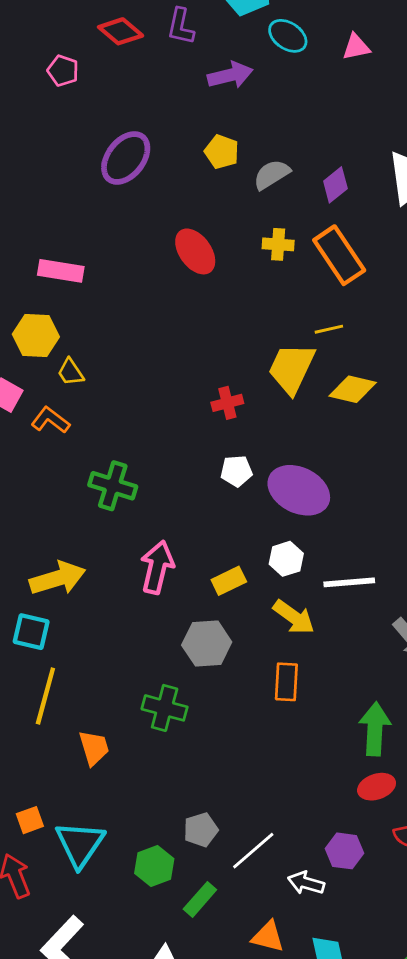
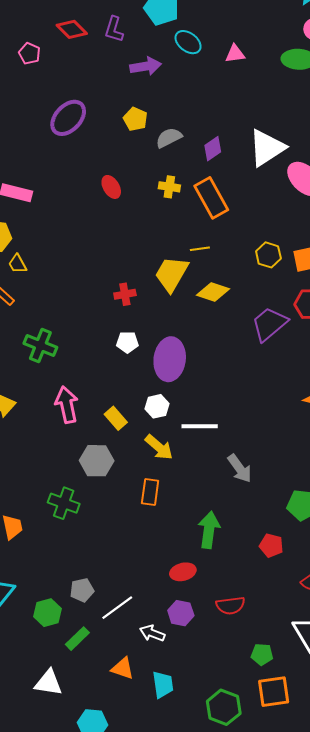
red ellipse: (195, 251) -> (111, 187), size x0.7
purple ellipse: (299, 490) -> (170, 359), turned 66
pink arrow: (157, 567) -> (67, 405), turned -30
yellow rectangle: (229, 581) -> (116, 418), turned 70
red ellipse: (377, 787) -> (183, 572), moved

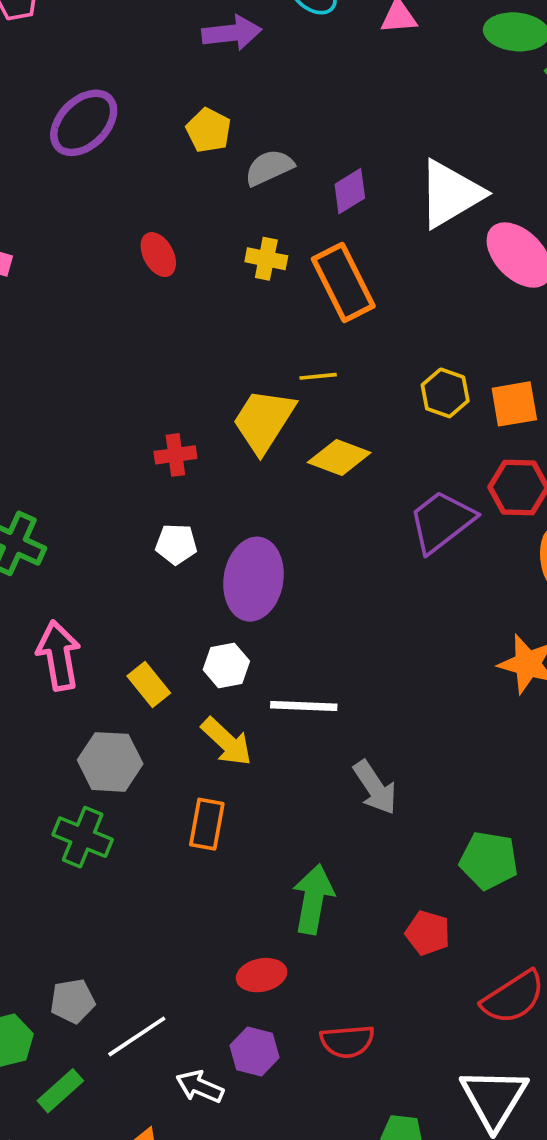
green cross: (64, 503) -> (83, 837), moved

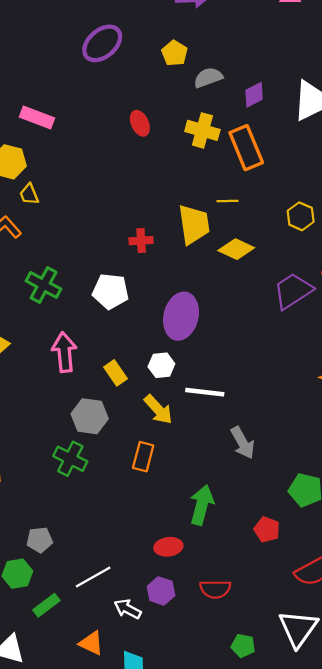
yellow cross: (266, 259) -> (202, 130), size x1.4
yellow trapezoid: (264, 421) -> (194, 224), turned 135
white pentagon: (176, 544) -> (111, 291), moved, size x1.5
gray pentagon: (73, 1001) -> (40, 540), moved

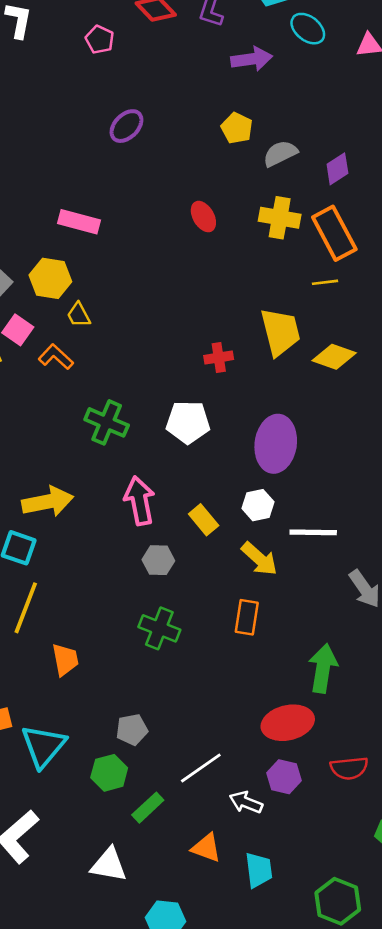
purple ellipse: (102, 43) -> (126, 126), moved, size x0.7
yellow line: (227, 201) -> (325, 282), moved
gray hexagon: (90, 416) -> (158, 560), moved, size x0.7
red ellipse: (168, 547) -> (288, 723), size x1.5

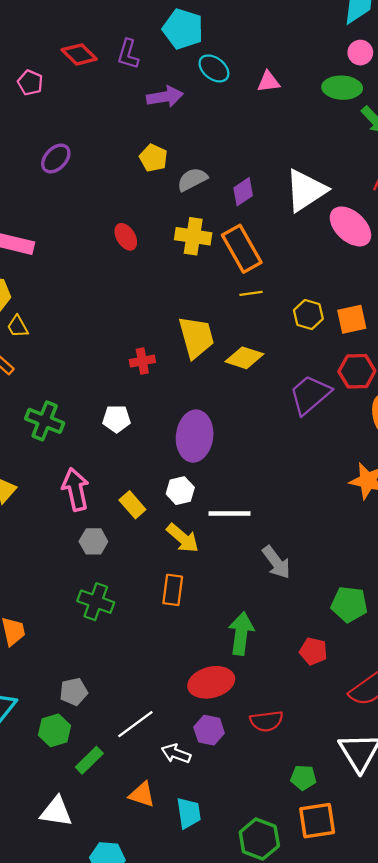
yellow line: (325, 282) -> (251, 293), moved
white pentagon: (188, 422) -> (117, 419), size x0.7

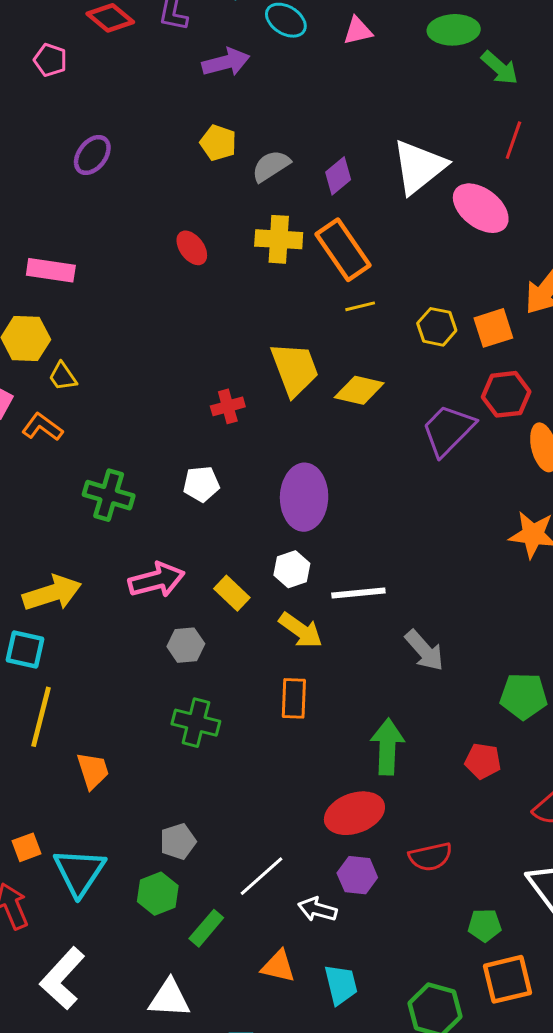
pink arrow: (75, 489) -> (157, 580), turned 93

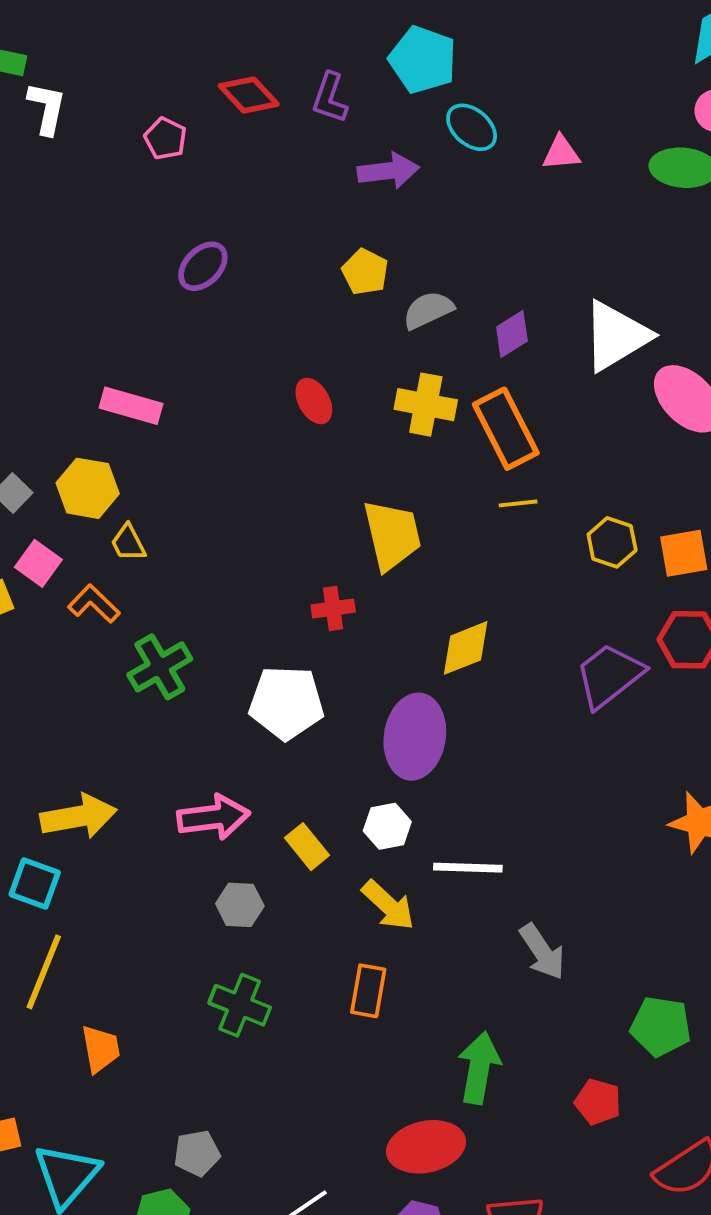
yellow trapezoid: (295, 369) -> (392, 535), moved
yellow diamond: (359, 390) -> (466, 648), moved, turned -42
white pentagon: (201, 484) -> (286, 703), size x1.6
green cross: (109, 495) -> (160, 667), moved, turned 36

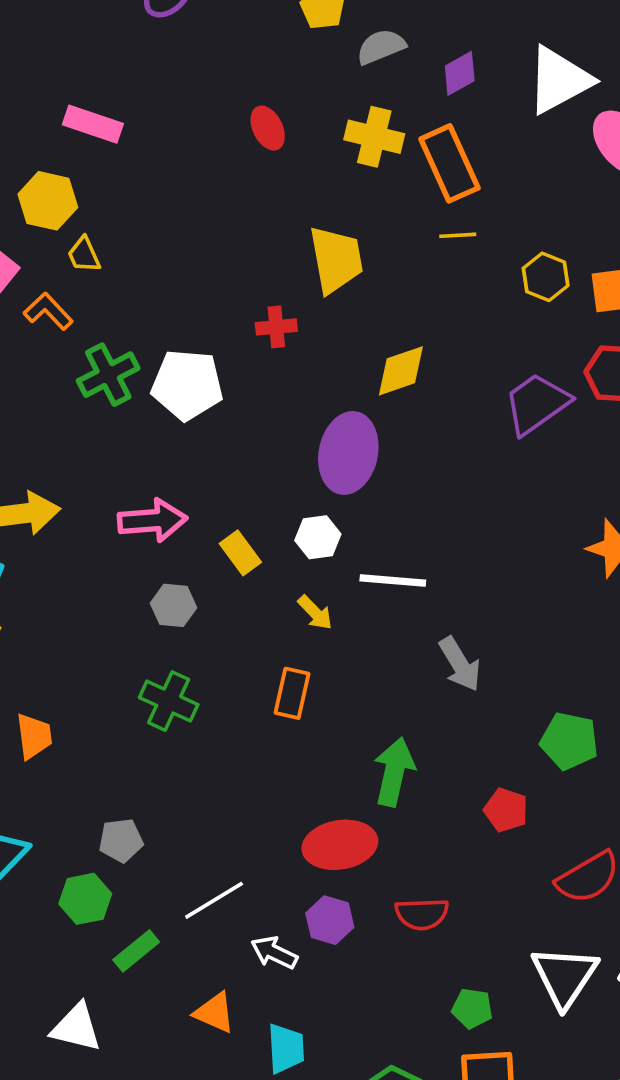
white pentagon: (286, 703) -> (187, 385), moved
yellow arrow: (388, 905) -> (315, 613), size x0.7

